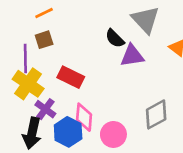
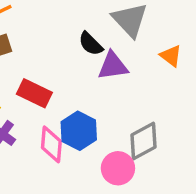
blue hexagon: (68, 132) -> (79, 131), moved
pink circle: (113, 134) -> (118, 168), moved

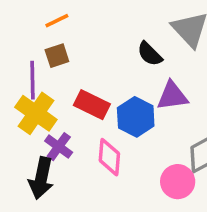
purple triangle: (113, 66) -> (172, 96), moved
blue hexagon: (79, 131) -> (136, 117), moved

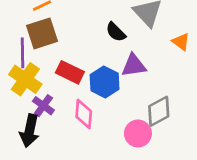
brown square: (57, 56) -> (42, 33), size x1.6

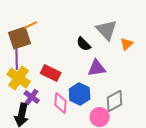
brown square: (42, 33) -> (20, 38), moved
orange triangle: (181, 42) -> (127, 44), moved, turned 40
blue hexagon: (105, 82) -> (80, 94), moved

